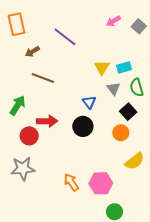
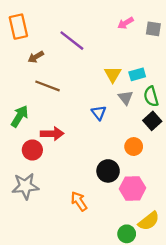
gray square: (139, 26) -> (153, 29), turned -32
black square: (128, 112) -> (152, 121), moved
black circle: (83, 126) -> (108, 171), moved
yellow semicircle: (135, 161) -> (149, 221), moved
pink hexagon: (101, 183) -> (132, 188), moved

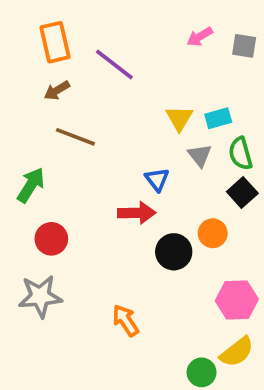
orange rectangle: (18, 27) -> (55, 42), moved
red arrow: (52, 134) -> (137, 213), moved
black circle: (108, 171) -> (174, 252), moved
pink hexagon: (132, 188) -> (237, 300), moved

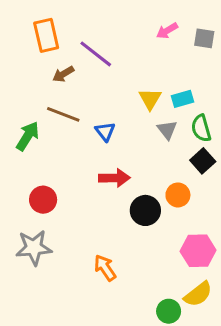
brown arrow: (57, 90) -> (63, 74), moved
blue triangle: (157, 179) -> (105, 131), moved
green arrow: (31, 185) -> (28, 136), moved

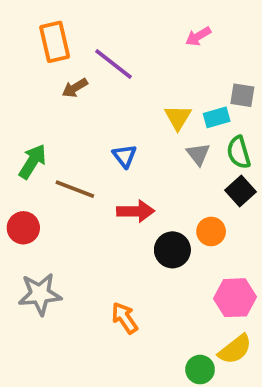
gray square: (204, 38) -> (242, 95), moved
brown line: (63, 114) -> (75, 189), moved
red circle: (43, 200) -> (23, 228), moved

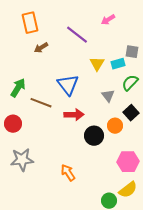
purple line: (114, 64) -> (77, 35), moved
green semicircle: (239, 152) -> (130, 83), turned 60
gray triangle: (198, 154) -> (108, 96), moved
blue triangle: (125, 156) -> (68, 85), size x1.6
black square: (241, 191) -> (131, 113), moved

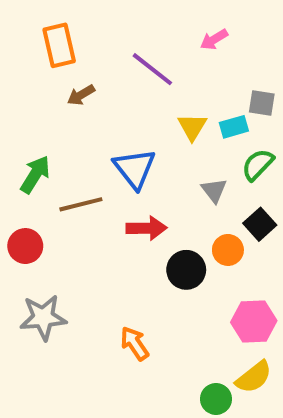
brown line: (41, 103) -> (81, 204), turned -35

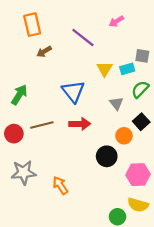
brown line: (81, 204) -> (42, 125), moved
black circle: (186, 270) -> (107, 156), moved
orange arrow: (135, 343) -> (60, 185), moved
yellow semicircle: (254, 377) -> (138, 205), turned 54

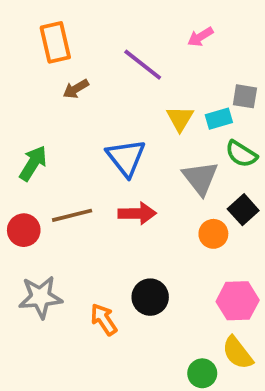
green semicircle: (140, 89) -> (241, 154), turned -102
gray triangle: (116, 103) -> (200, 178), size x1.5
black circle: (107, 156) -> (150, 297), moved
yellow semicircle: (138, 205) -> (238, 353), turned 36

